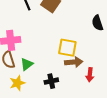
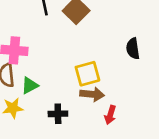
yellow square: (67, 48) -> (87, 74), turned -36

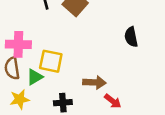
yellow square: (87, 74) -> (51, 61), moved, turned 30
red arrow: (110, 115) -> (113, 101), turned -66

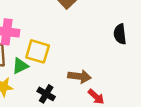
black cross: (63, 103) -> (46, 94), turned 30

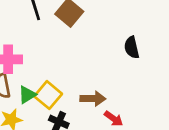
yellow square: (38, 51) -> (48, 95), moved, turned 30

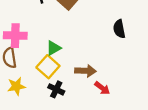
green triangle: (27, 95) -> (54, 48), moved

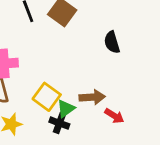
black semicircle: (119, 29) -> (112, 42), moved
green triangle: (54, 48) -> (66, 109), moved

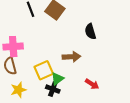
yellow square: (47, 97) -> (44, 70), turned 30
brown arrow: (92, 97) -> (71, 57), moved

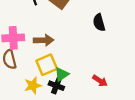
brown arrow: (71, 57) -> (44, 40), moved
yellow star: (18, 90) -> (33, 85), moved

